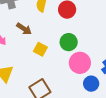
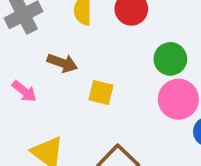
green circle: (69, 42) -> (170, 59), moved

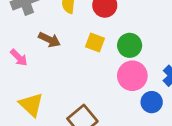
yellow square: (101, 93) -> (95, 42), moved

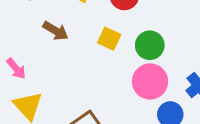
pink arrow: (19, 58) -> (16, 69), moved

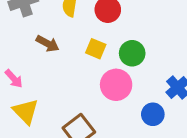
pink circle: (150, 81) -> (116, 85), moved

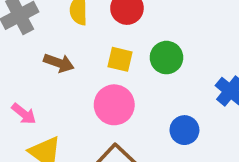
pink circle: (116, 85) -> (114, 105), moved
blue circle: (153, 114) -> (184, 130), moved

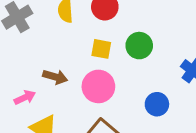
brown arrow: (59, 63) -> (55, 77), moved
pink arrow: (24, 114) -> (25, 98), turned -60

